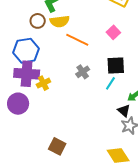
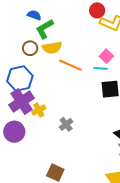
gray cross: (83, 72) -> (66, 124), moved
purple cross: (27, 74) -> (21, 101), turned -35
cyan line: (110, 83) -> (101, 68), moved, turned 64

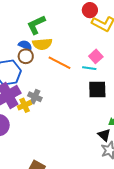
blue semicircle: (34, 15) -> (25, 45), moved
brown circle: (30, 48) -> (26, 56), moved
gray cross: (66, 124) -> (35, 97), moved, turned -32

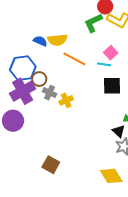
green L-shape: (36, 25) -> (93, 23), moved
brown circle: (26, 56) -> (39, 79), moved
yellow cross: (25, 105) -> (66, 100), moved

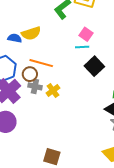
orange line: (74, 59) -> (41, 63), moved
brown circle: (39, 79) -> (30, 74), moved
black square: (112, 86) -> (94, 66), turned -30

